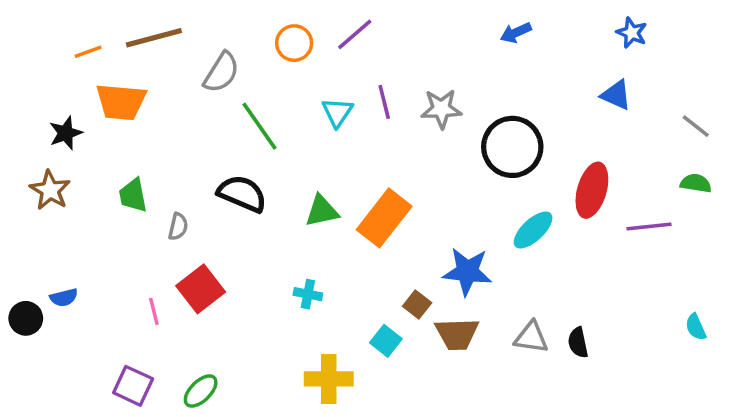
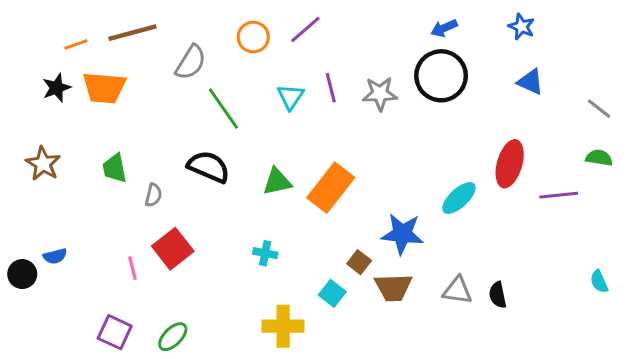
blue star: (632, 33) -> (522, 27), moved
black star: (66, 133) -> (57, 88), moved
black circle: (512, 147) -> (441, 76), moved

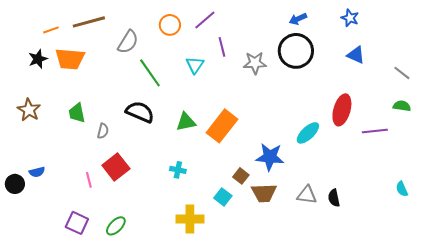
purple line: (331, 88) -> (222, 47), moved

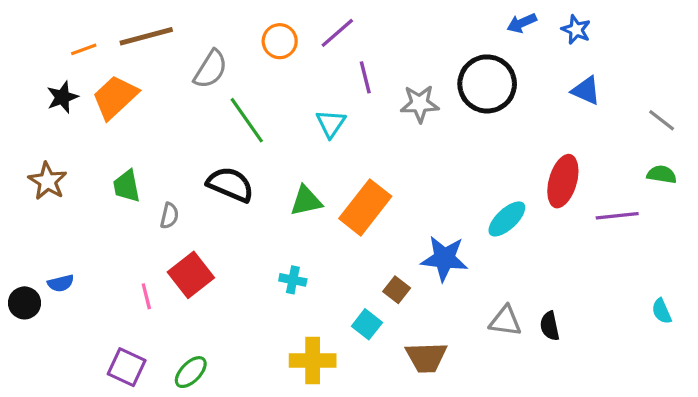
blue arrow: (298, 19) -> (522, 23), moved
orange trapezoid: (70, 59) -> (115, 97), turned 132
cyan triangle: (195, 65) -> (331, 123), moved
brown trapezoid: (264, 193) -> (426, 357), moved

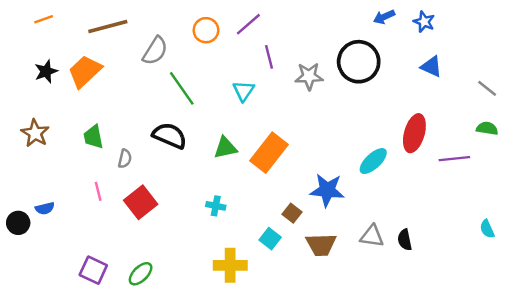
orange line: (84, 49) -> (44, 19), moved
pink line: (146, 296) -> (98, 191), moved
brown trapezoid: (426, 357) -> (321, 245), moved

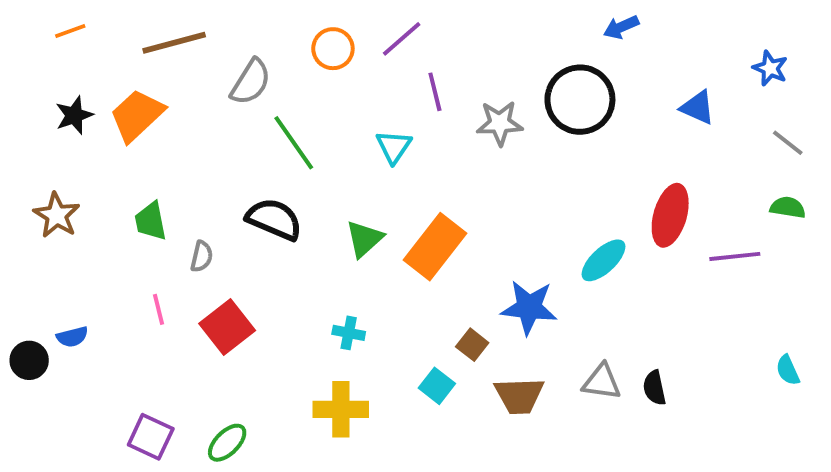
blue star: (424, 22) -> (770, 68), moved
green triangle: (225, 148) -> (364, 239), turned -30
yellow cross: (230, 265) -> (341, 409), moved

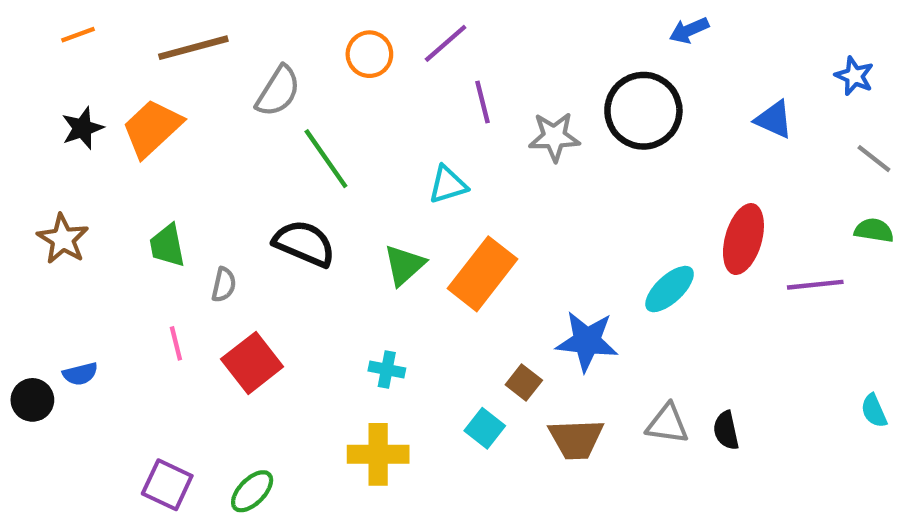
cyan triangle: (394, 147) -> (448, 185), moved, turned 39

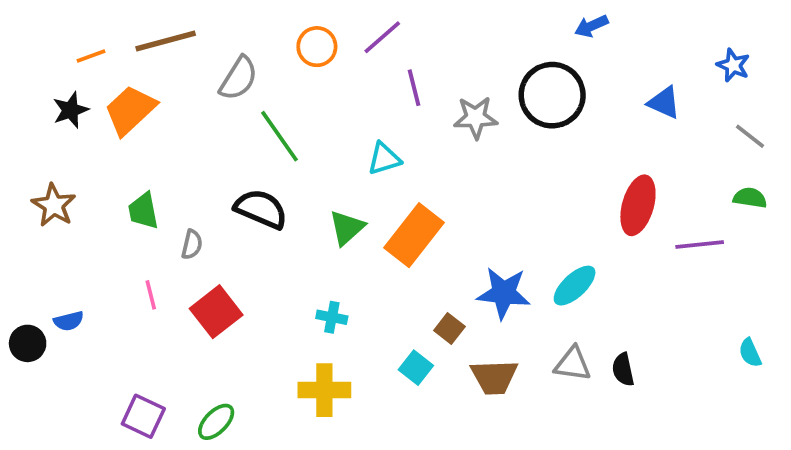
orange line: (78, 35) -> (91, 56), moved
cyan ellipse: (670, 289) -> (575, 286), moved

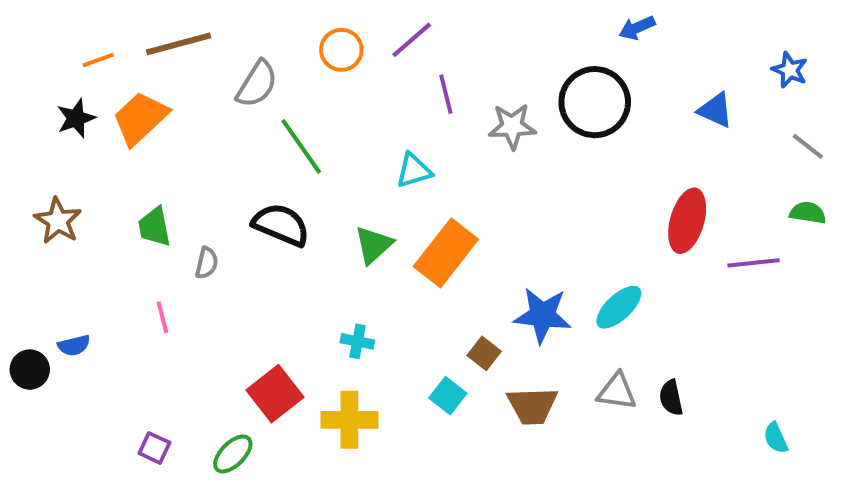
red square: (216, 312) -> (275, 394), moved
cyan semicircle: (750, 353) -> (776, 438), moved
purple square: (143, 416) -> (154, 448), size x0.7

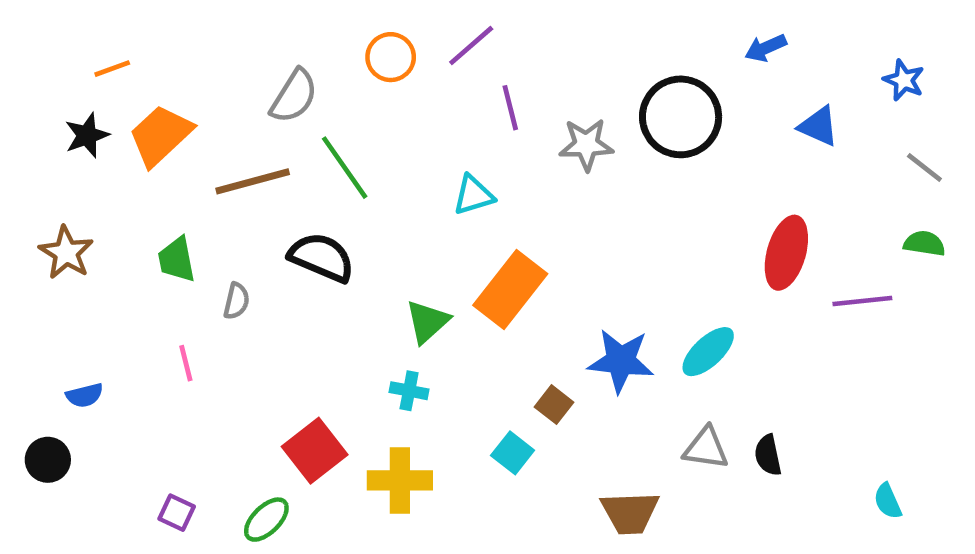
blue arrow: (637, 28) -> (766, 48), moved
brown line: (179, 44) -> (253, 181), moved
green triangle: (374, 245) -> (427, 322), moved
black circle: (30, 370) -> (48, 460), moved
brown trapezoid: (532, 406) -> (630, 513), moved

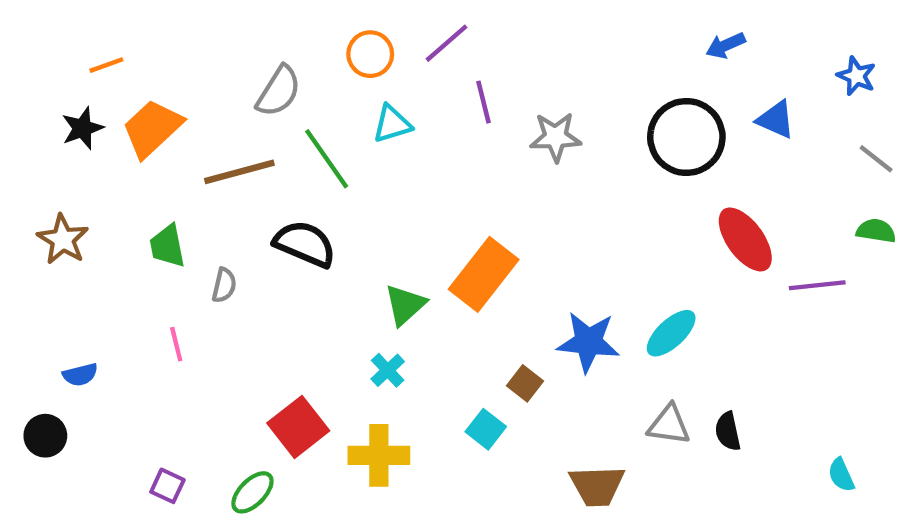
black circle: (681, 117) -> (686, 137), moved
cyan triangle: (473, 195) -> (392, 124), moved
red ellipse: (786, 253) -> (745, 239), turned -52
cyan cross: (409, 391) -> (388, 370), turned 36

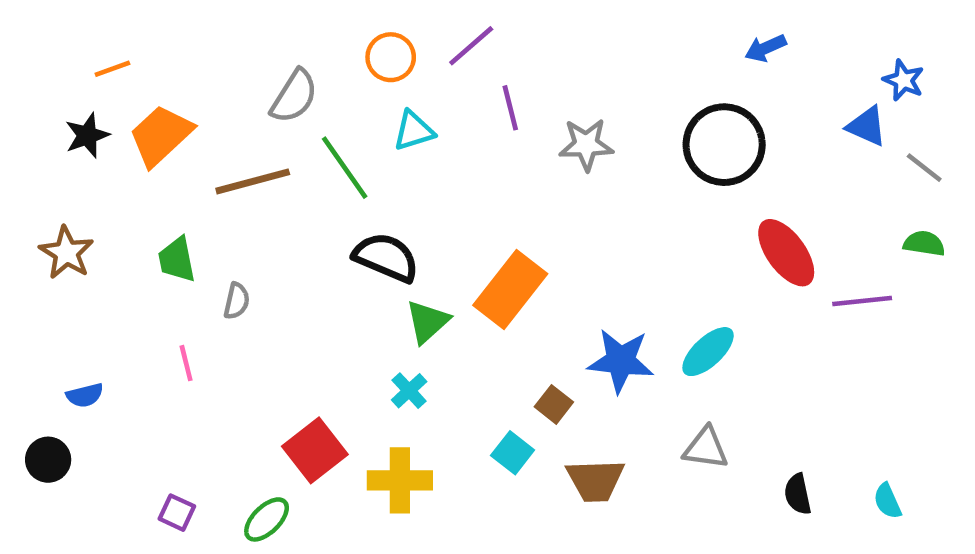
blue triangle: (776, 120) -> (867, 126), moved
black semicircle: (305, 244) -> (386, 257), moved
black semicircle: (728, 431) -> (798, 494), moved
brown trapezoid: (597, 486) -> (595, 480), moved

